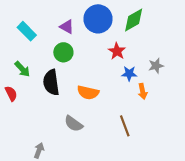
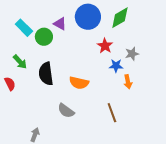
green circle: (63, 52) -> (44, 37), moved
gray star: (156, 66) -> (132, 54), moved

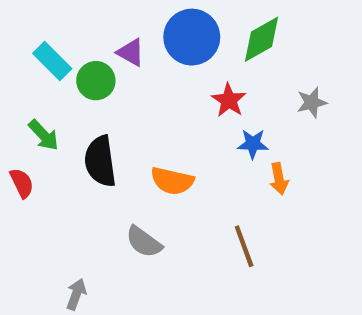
gray star: (132, 54) -> (312, 102), moved

